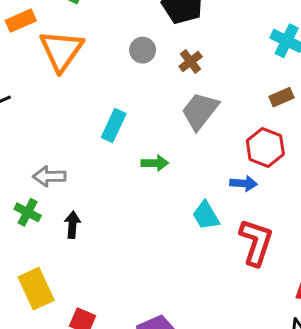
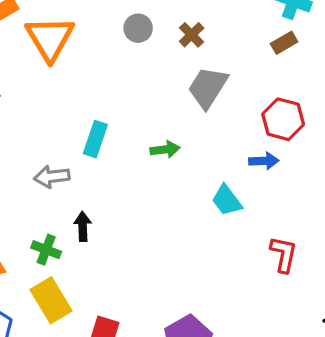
brown rectangle: (282, 97) -> (284, 43), moved
cyan rectangle: (114, 126) -> (95, 139), moved
green cross: (28, 212) -> (46, 250), moved
red L-shape: (256, 242) -> (284, 254), moved, size x0.7

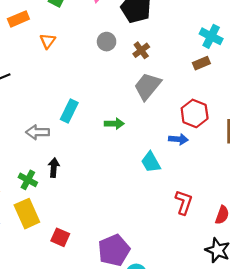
orange triangle: (50, 38) -> (48, 41), size x0.5

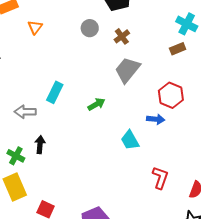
green arrow: (114, 124) -> (96, 104), turned -30

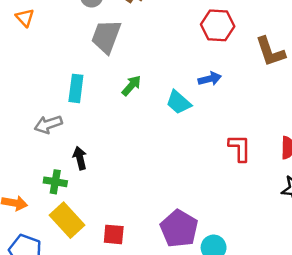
gray trapezoid: (127, 70) -> (106, 36), moved
red hexagon: (171, 95) -> (218, 25), moved
cyan trapezoid: (130, 140) -> (179, 102), moved

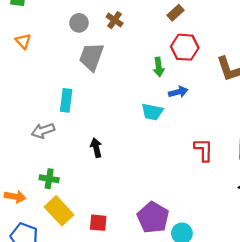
green arrow: (131, 86) -> (159, 67), moved, turned 132
cyan trapezoid: (179, 102) -> (152, 112), turned -30
black arrow: (80, 158) -> (96, 148), moved

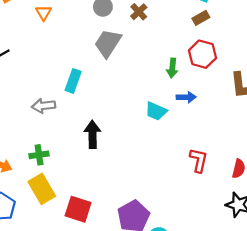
black arrow: (96, 148) -> (93, 134), size x1.4
green cross: (49, 179) -> (39, 155), turned -30
red square: (98, 223) -> (78, 209), size x1.4

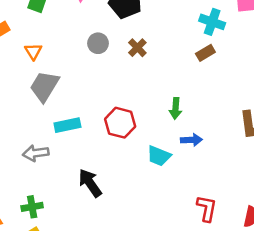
gray trapezoid: (108, 43) -> (44, 86), moved
red hexagon: (202, 54) -> (120, 123), moved
cyan rectangle: (73, 81) -> (67, 125), turned 60
black arrow: (93, 134) -> (90, 183), turned -32

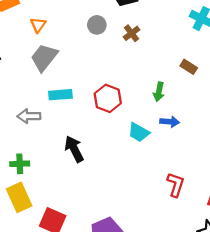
brown rectangle: (205, 53) -> (189, 67), moved, turned 56

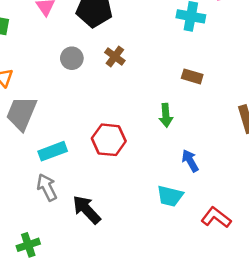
gray arrow: (29, 116) -> (47, 187), moved, turned 80
blue arrow: (170, 122) -> (190, 161), moved, turned -108
cyan trapezoid: (139, 132) -> (170, 196), moved
red L-shape: (176, 185) -> (216, 217), turned -55

